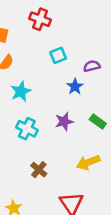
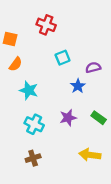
cyan star: (21, 91) -> (29, 90), turned -30
yellow arrow: (88, 162) -> (90, 155), turned 30
brown cross: (39, 170) -> (33, 158), moved, turned 32

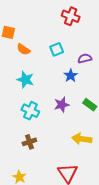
red cross: (46, 25) -> (71, 16), moved
orange semicircle: (16, 64) -> (23, 49), moved, turned 88

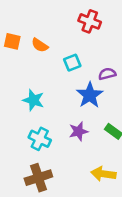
orange semicircle: (23, 49) -> (40, 45), moved
blue star: (71, 76) -> (90, 95), size x1.5
brown cross: (29, 142) -> (38, 178), size x1.5

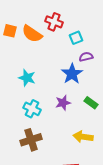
red cross: (90, 21) -> (54, 22), moved
orange semicircle: (40, 45) -> (32, 34), size x1.5
cyan square: (72, 63) -> (76, 38), moved

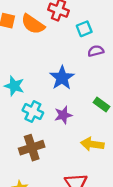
blue star: (72, 74) -> (62, 78), moved
cyan star: (27, 78) -> (14, 86), moved
purple star: (63, 103) -> (63, 115), moved

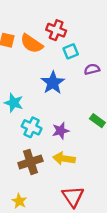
cyan square: (84, 29) -> (71, 51), moved
blue star: (62, 78) -> (53, 83), moved
yellow arrow: (92, 144) -> (64, 159), moved

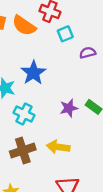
blue star: (53, 83) -> (33, 73), moved
purple star: (61, 131) -> (69, 108), moved

